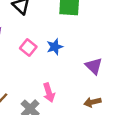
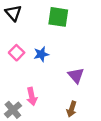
brown arrow: (92, 102) -> (72, 109), turned -64

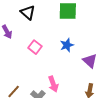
blue star: (41, 54) -> (67, 45), moved

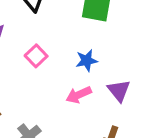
pink arrow: (53, 84) -> (79, 95), moved, turned 77

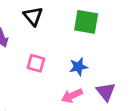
pink square: (36, 56) -> (36, 63), turned -30

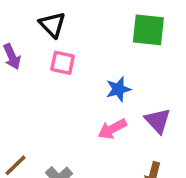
green square: (86, 22) -> (148, 30), moved
pink square: (36, 63) -> (63, 63), moved

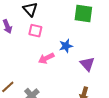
pink arrow: (112, 129) -> (46, 58), moved

